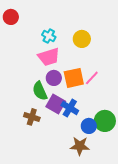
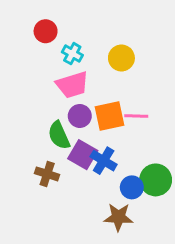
red circle: (11, 17) -> (46, 31), moved
pink line: (92, 78) -> (136, 116), turned 49

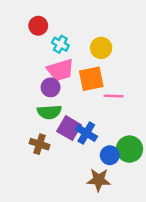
purple circle: (80, 116) -> (51, 87), moved
orange square: (110, 116) -> (91, 79), moved
green semicircle: (59, 135) -> (49, 112), turned -70

